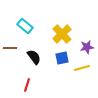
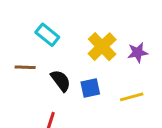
purple star: (87, 47) -> (138, 52), moved
blue square: (62, 58) -> (90, 88), moved

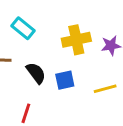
yellow cross: (102, 47) -> (76, 40), turned 32

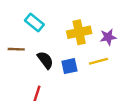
yellow line: (105, 89) -> (98, 61), moved

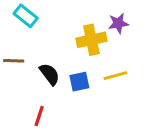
cyan rectangle: (34, 23) -> (26, 16), moved
purple star: (108, 37) -> (118, 23), moved

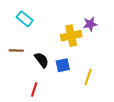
yellow line: (115, 76) -> (88, 77), moved, turned -56

